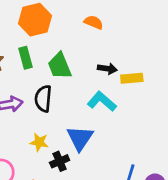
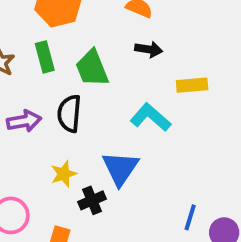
black arrow: (107, 69) -> (149, 49), moved
yellow star: (39, 142) -> (64, 174), turned -30

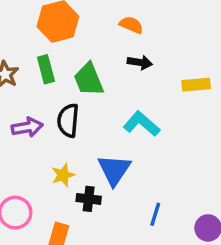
yellow rectangle: (192, 85) -> (196, 85), moved
black cross: (92, 200) -> (89, 199), turned 30
blue line: (190, 217) -> (155, 214), moved

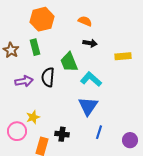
green trapezoid: (89, 79) -> (69, 62), moved
blue triangle: (114, 170) -> (88, 106), moved
yellow star: (63, 175) -> (33, 117), moved
black cross: (89, 199) -> (62, 134), moved

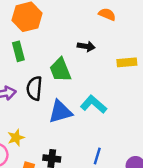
orange semicircle: (85, 21) -> (107, 14), moved
cyan L-shape: (91, 79) -> (94, 104), moved
blue triangle: (88, 106) -> (60, 112), moved, turned 40

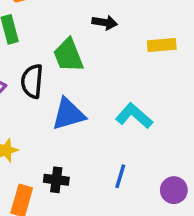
cyan L-shape: (94, 104) -> (134, 116), moved

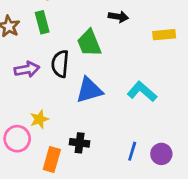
blue line: (120, 176) -> (132, 151), moved
purple circle: (174, 190) -> (161, 154), moved

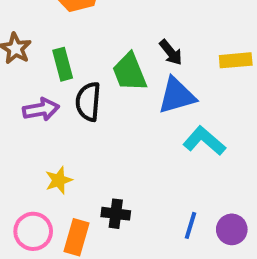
black arrow: (118, 17) -> (171, 52), moved, turned 42
green rectangle: (42, 22) -> (63, 64), moved
blue triangle: (89, 90) -> (177, 96), moved
pink circle: (17, 139) -> (33, 231), moved

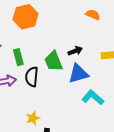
black arrow: (171, 52) -> (75, 51), turned -72
yellow star: (59, 180) -> (33, 118), moved

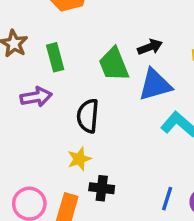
black semicircle: (32, 77) -> (88, 116), moved

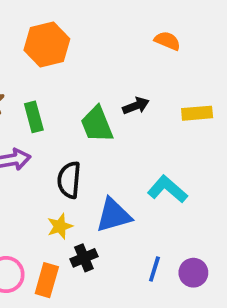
blue triangle: (155, 85) -> (114, 215), moved
black cross: (102, 188) -> (84, 258), turned -30

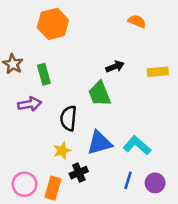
green trapezoid: (97, 124) -> (99, 94), moved
cyan L-shape: (167, 189) -> (137, 145), moved

